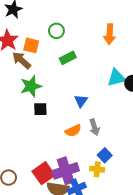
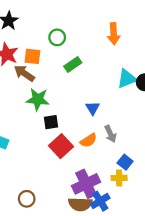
green star: (31, 86) -> (38, 99), turned 30
red square: (43, 173) -> (61, 146), moved

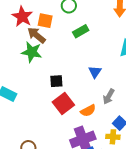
green star: (38, 99) -> (32, 52), moved
gray arrow: (110, 134) -> (109, 97), turned 49
orange semicircle: (89, 140) -> (88, 111), moved

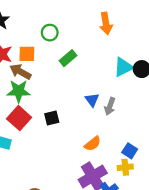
gray arrow: (109, 97) -> (110, 106), moved
red square: (63, 103) -> (19, 118), moved

